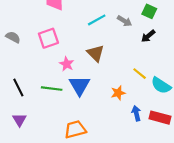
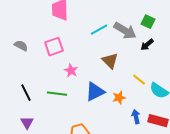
gray arrow: (125, 21) -> (125, 31), size x1.6
brown triangle: (96, 53) -> (110, 61), moved
blue triangle: (80, 85) -> (95, 92), moved, turned 35

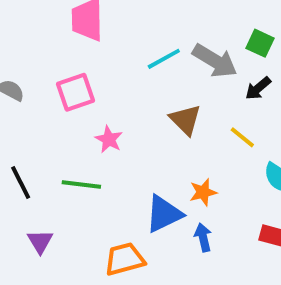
yellow line: (139, 80) -> (242, 137), moved
blue triangle: (95, 92) -> (164, 214), moved
blue arrow: (136, 117) -> (203, 237), moved
purple triangle: (27, 123) -> (40, 241), moved

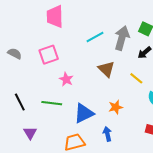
gray arrow: (215, 61) -> (122, 38), turned -105
blue triangle: (164, 214) -> (84, 113), moved
blue arrow: (203, 237) -> (107, 134), moved

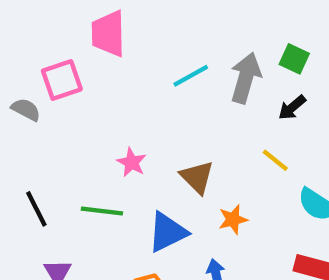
pink square: (49, 55) -> (62, 80), moved
brown triangle: (106, 69) -> (197, 177), moved

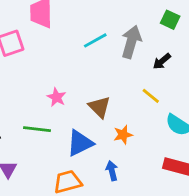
green square: (294, 59) -> (170, 20), moved

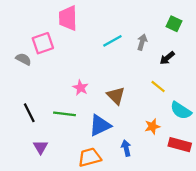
gray arrow: (131, 42) -> (142, 42), size x0.6
orange star: (123, 135) -> (152, 126), moved

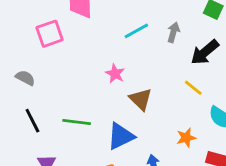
black arrow: (167, 58) -> (205, 52), size x1.5
gray semicircle: (23, 59) -> (25, 78), moved
pink star: (80, 88) -> (115, 74), moved

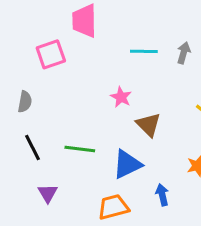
cyan line: (136, 31) -> (144, 51), turned 30
gray semicircle: (25, 78) -> (25, 102), turned 72

